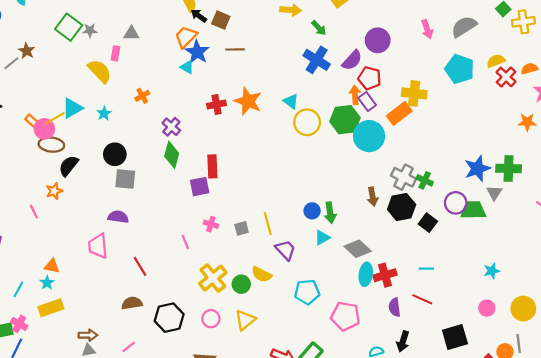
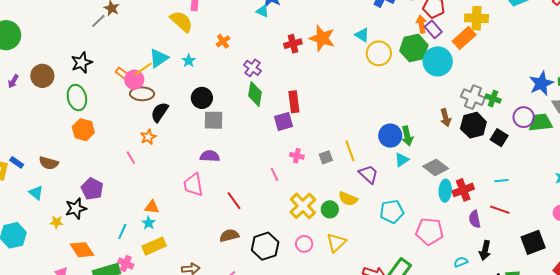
blue circle: (312, 211) -> (390, 136), size x1.5

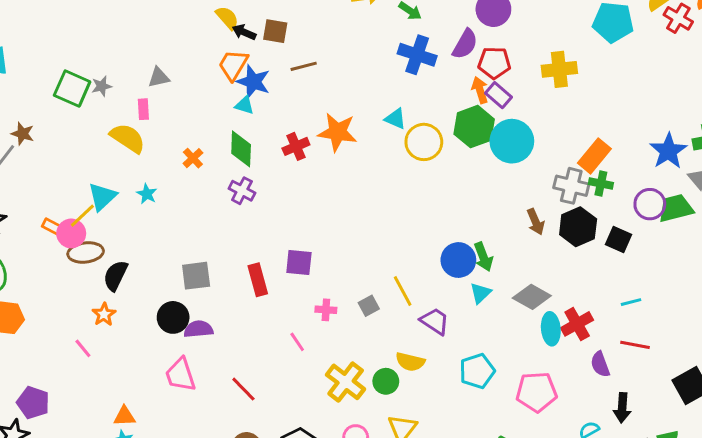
orange rectangle: (464, 38) -> (594, 156), moved
green diamond: (255, 94) -> (241, 149), moved
black circle: (202, 98) -> (173, 317), moved
red rectangle: (294, 102) -> (258, 280), moved
purple square: (283, 122) -> (299, 263), turned 30

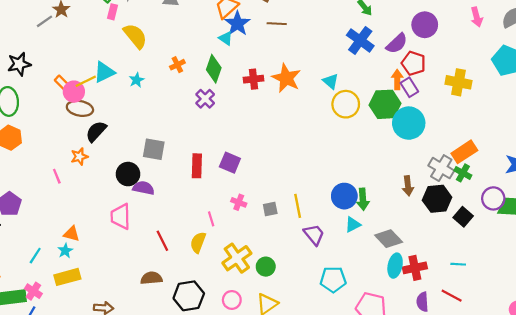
pink rectangle: (143, 109) -> (112, 12), moved
yellow semicircle: (410, 362) -> (198, 242), moved, turned 80

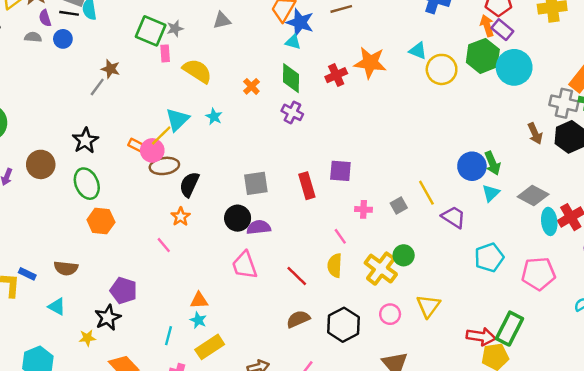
green circle: (266, 267) -> (404, 255), moved

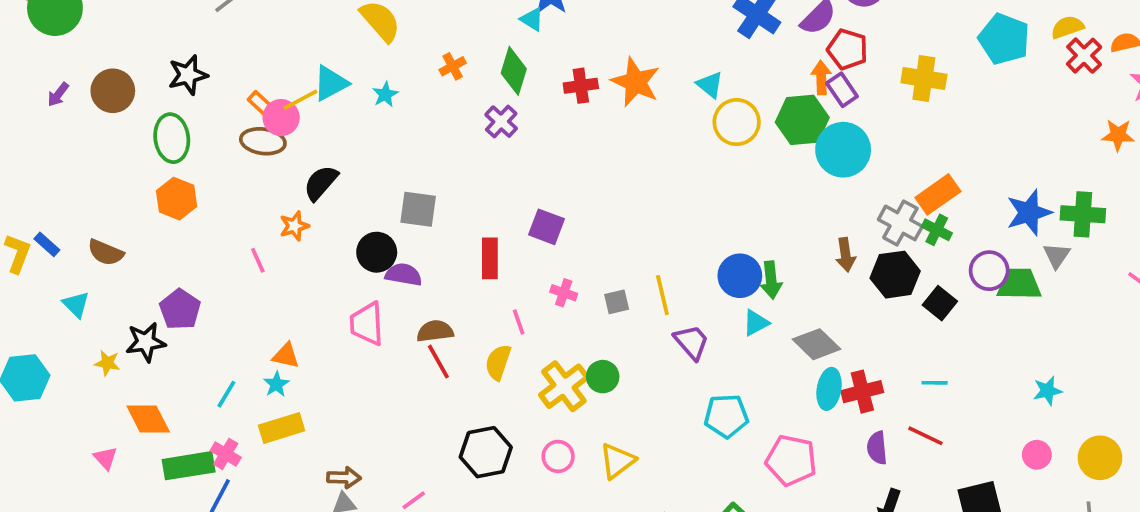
brown ellipse: (164, 166) -> (263, 141), moved
red rectangle: (307, 186) -> (490, 258), moved
brown semicircle: (298, 319) -> (435, 331), moved

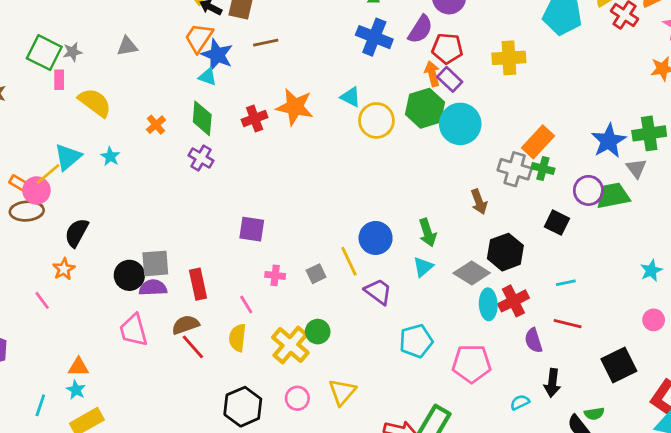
gray square: (418, 209) -> (155, 263), moved
red rectangle: (490, 258) -> (198, 284), moved
black hexagon: (895, 275) -> (505, 252), moved
blue circle: (740, 276) -> (376, 238), moved

